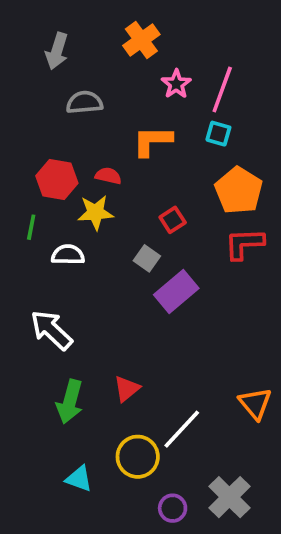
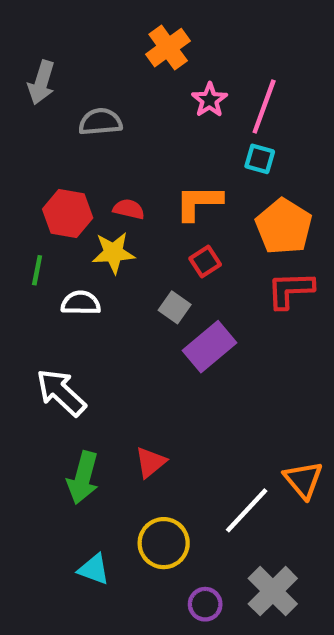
gray arrow: (57, 51) -> (41, 82), moved
orange L-shape: (152, 141) -> (199, 203), moved
white line: (182, 429) -> (247, 510), moved

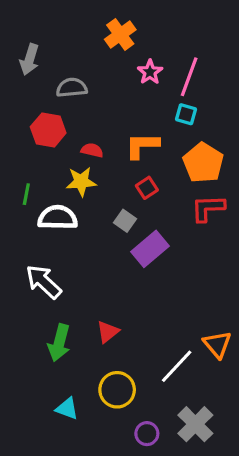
red hexagon: (68, 213) -> (48, 130), moved
white semicircle: (81, 303) -> (58, 218), size x1.4

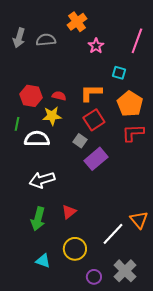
pink line: (189, 77) -> (137, 41), moved
gray semicircle: (72, 88) -> (46, 40), moved
red hexagon: (48, 130) -> (31, 96), moved
red square: (147, 188) -> (94, 120), size x1.5
white arrow: (44, 282) -> (42, 180), moved, turned -60

